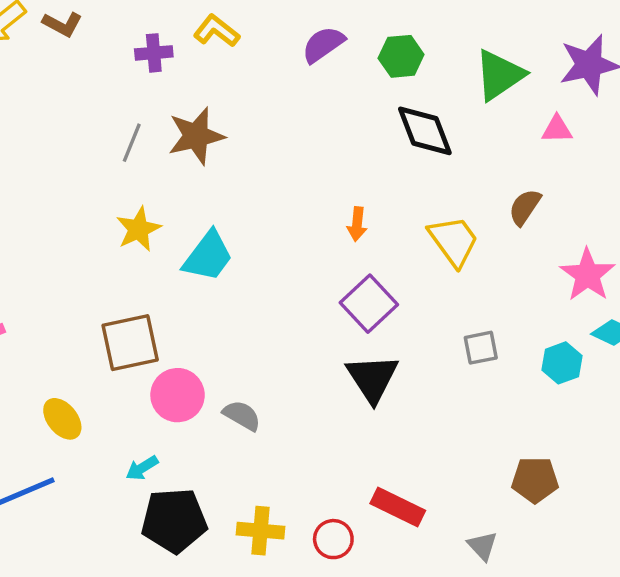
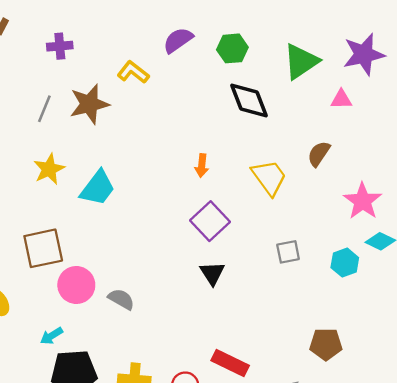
yellow L-shape: (216, 31) -> (133, 72), moved
black triangle: (372, 378) -> (212, 273), size x0.7

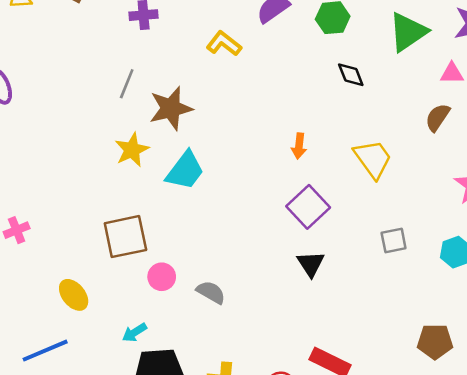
black diamond: (249, 101) -> (351, 75), size x0.6
brown star: (89, 104) -> (171, 108), moved
brown semicircle: (319, 154) -> (438, 117), moved
pink circle: (76, 285) -> (162, 277), size x0.7

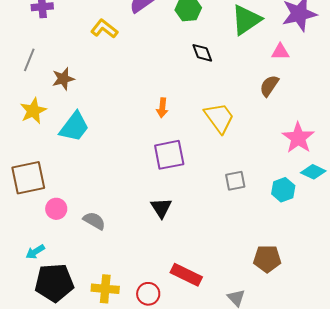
brown star: (171, 108) -> (63, 79), size x0.7
purple square: (308, 207) -> (169, 155), turned 32
black triangle: (311, 264) -> (161, 208), moved

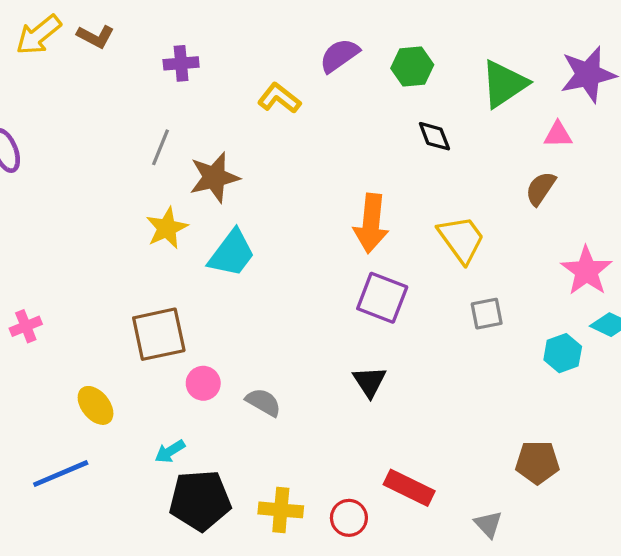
brown star: (63, 79) -> (214, 177), size x1.4
orange arrow: (162, 108) -> (371, 223), size x1.8
purple square: (169, 155) -> (382, 298), turned 32
gray square: (235, 181) -> (487, 314), moved

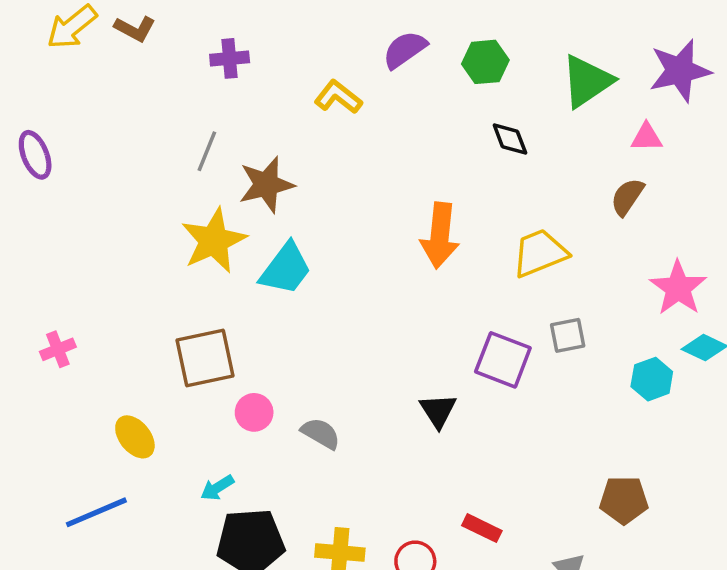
yellow star: (167, 228) -> (214, 241), size x1.4
yellow trapezoid: (461, 239) -> (540, 253), turned -76
purple square: (382, 298) -> (503, 360), moved
red rectangle: (409, 488) -> (482, 528), size x0.7

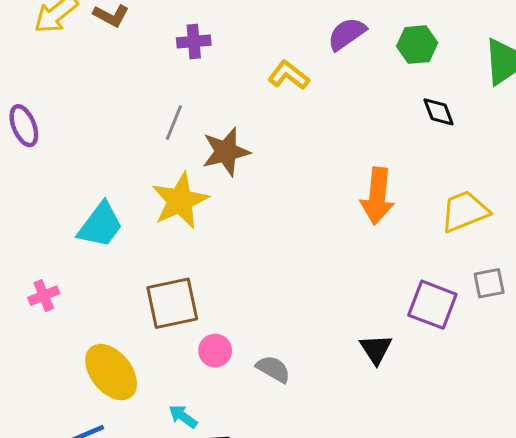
cyan trapezoid: (286, 269) -> (100, 225), moved
yellow ellipse: (135, 437) -> (111, 372), size x1.5
cyan arrow: (217, 488) -> (183, 416), turned 68

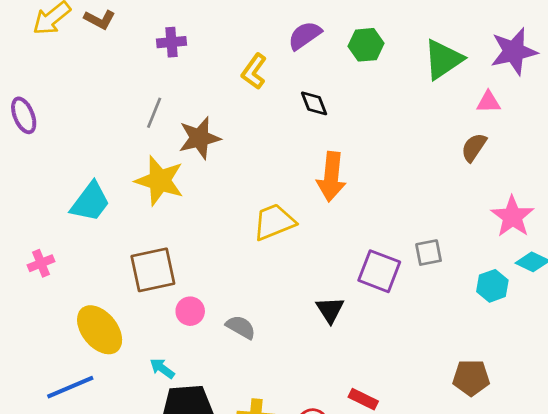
yellow L-shape: (289, 75) -> (254, 71), turned -92
black diamond: (439, 112) -> (314, 103), moved
yellow star: (180, 201) -> (160, 181), turned -30
yellow trapezoid: (465, 211) -> (274, 222), moved

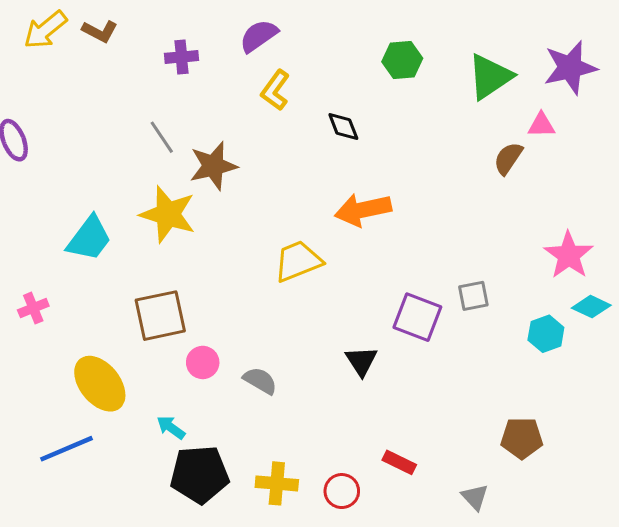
purple semicircle: (305, 35) -> (259, 36), moved
gray line: (154, 113) -> (162, 137), turned -56
brown semicircle: (474, 147) -> (508, 158), moved
orange arrow: (331, 177) -> (363, 210), turned 72

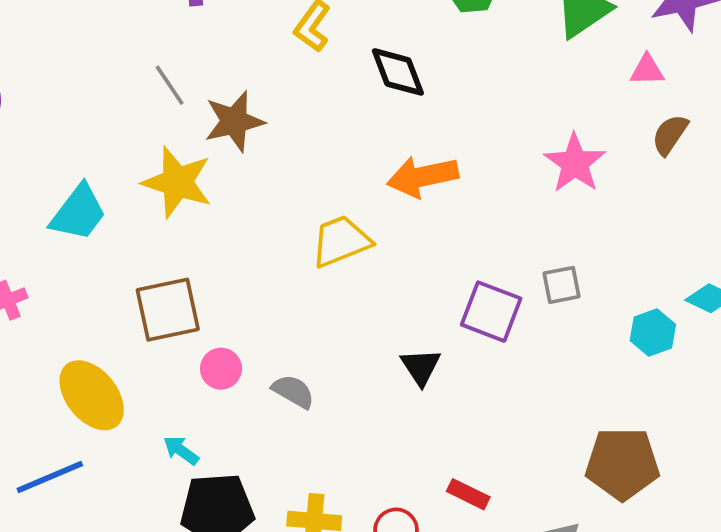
black diamond: (343, 127) -> (398, 72), size x1.4
brown semicircle: (508, 158) -> (670, 135), moved
pink star: (569, 255) -> (575, 163), moved
brown pentagon: (522, 438) -> (622, 464), size x1.4

